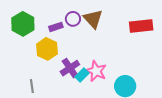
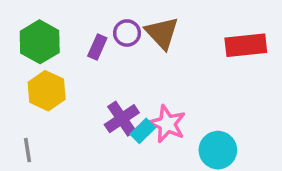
purple rectangle: (56, 27) -> (97, 47), turned -48
yellow hexagon: (47, 49) -> (47, 91), moved
gray line: (32, 86) -> (27, 150), moved

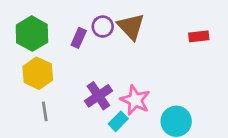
red rectangle: (246, 45) -> (199, 36), size x0.6
cyan rectangle: (143, 131) -> (118, 121), moved
gray line: (27, 150) -> (45, 111), moved

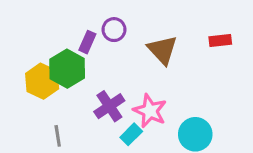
brown triangle: (131, 27) -> (162, 50), moved
green hexagon: (32, 34) -> (67, 69), moved
gray line: (45, 111) -> (58, 136), moved

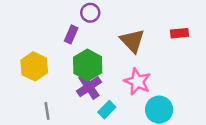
purple circle: (114, 30) -> (90, 13), moved
green hexagon: (67, 69) -> (88, 65), moved
pink star: (150, 111) -> (137, 82), moved

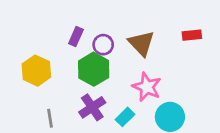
purple circle: (90, 13) -> (103, 45), moved
purple cross: (89, 87) -> (92, 107), moved
cyan rectangle: (107, 110) -> (125, 117), moved

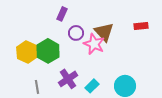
purple rectangle: (76, 36) -> (62, 14), moved
green hexagon: (94, 69) -> (48, 51), moved
pink star: (147, 87) -> (94, 44), moved

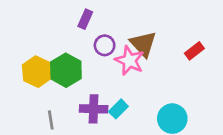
red rectangle: (141, 26) -> (194, 51), moved, turned -32
purple cross: (68, 79) -> (94, 109), turned 36
cyan rectangle: (92, 86) -> (118, 109), moved

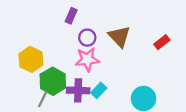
pink star: (129, 61) -> (87, 59), moved, turned -30
green hexagon: (66, 70) -> (53, 81), moved
gray line: (51, 120) -> (42, 100), turned 35

